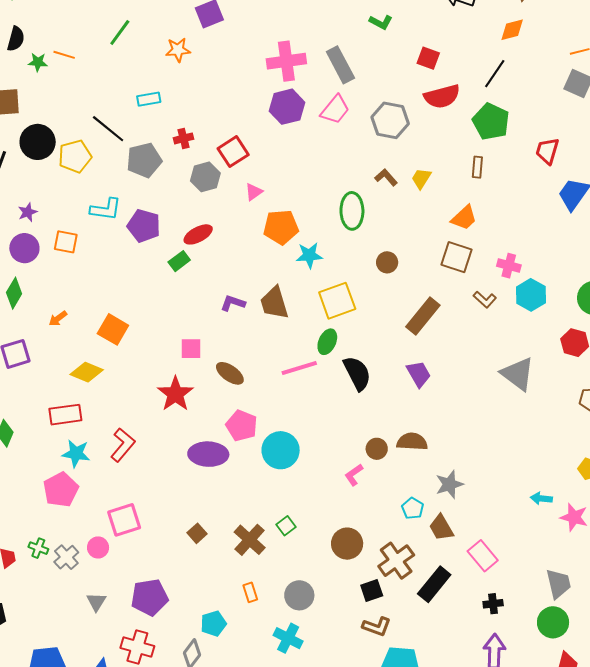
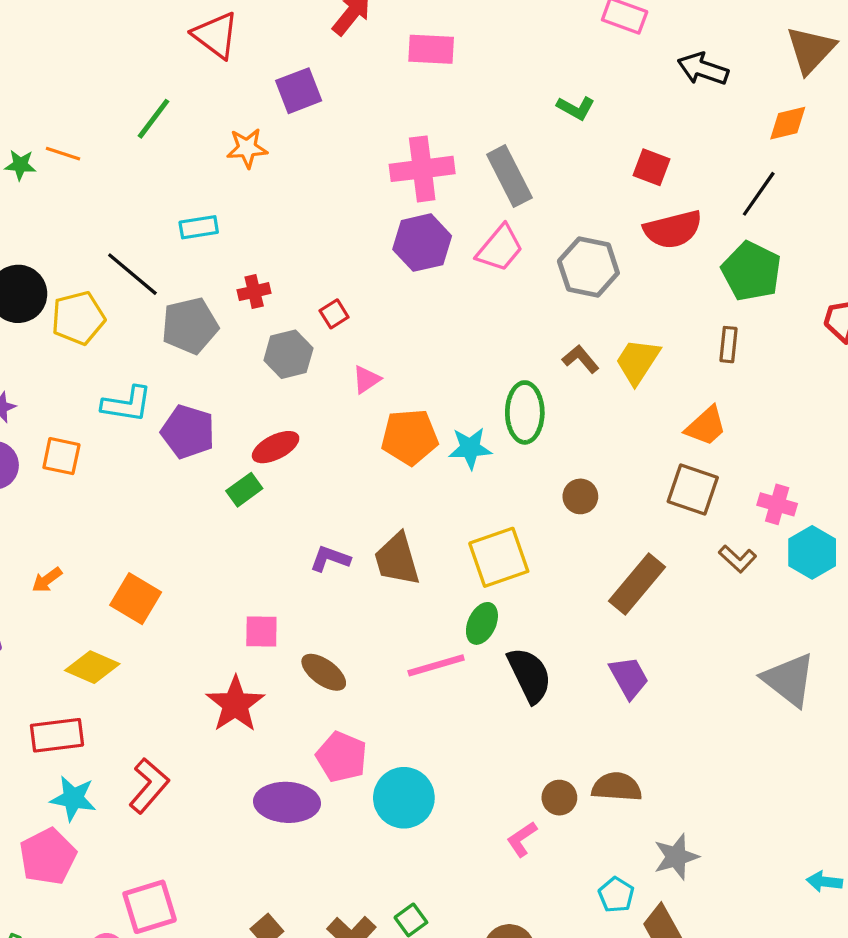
red square: (233, 152) -> (334, 314), size x0.6
yellow trapezoid: (421, 178) -> (638, 361), size x1.4
cyan star: (309, 255) -> (470, 448), moved

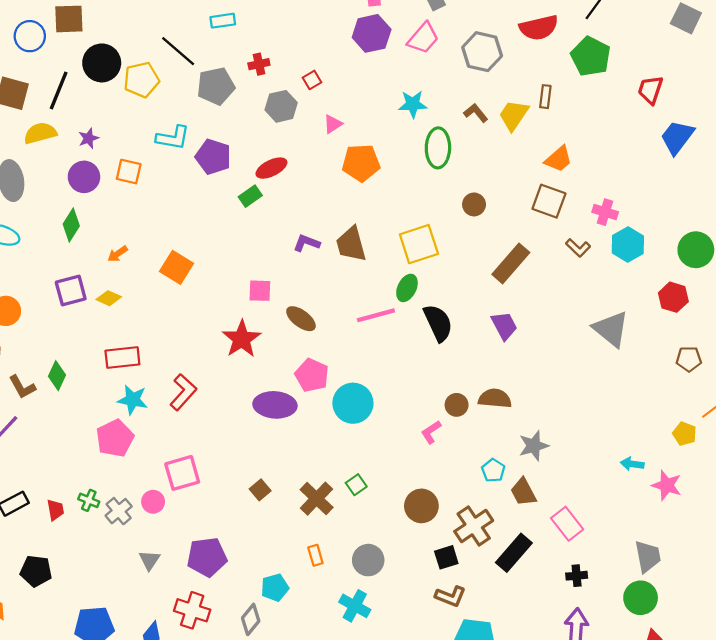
brown rectangle: (729, 345) -> (545, 97), moved
cyan star: (470, 448) -> (413, 104), moved
yellow diamond: (92, 667) -> (109, 298), moved, size x0.7

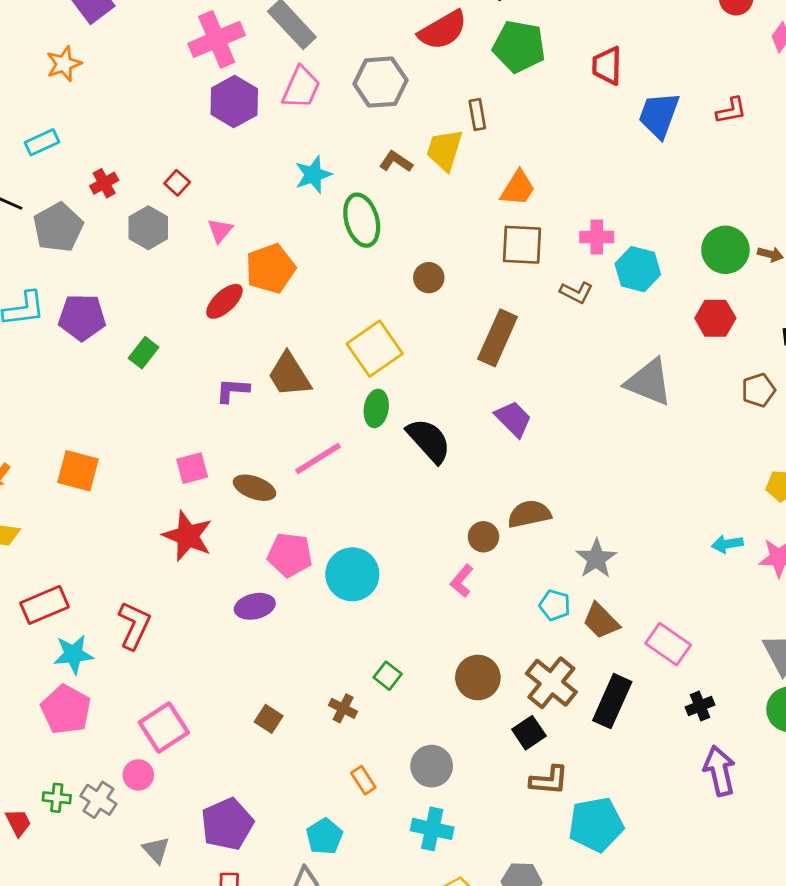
red ellipse: (271, 168) -> (224, 301), moved
pink line: (376, 315) -> (318, 458), moved
purple ellipse: (275, 405) -> (255, 606), size x0.7
brown cross: (317, 499) -> (343, 708), size x0.6

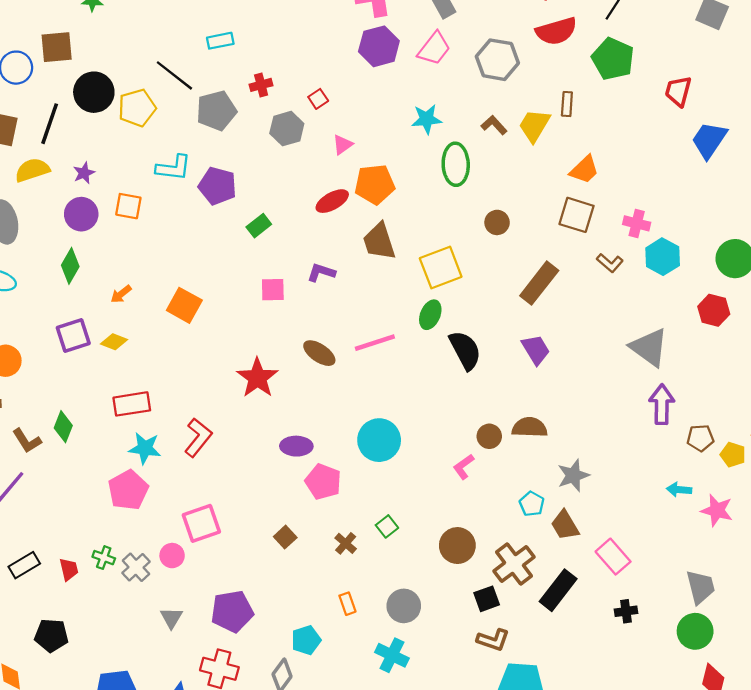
brown trapezoid: (289, 375) -> (379, 241), moved
brown pentagon: (758, 390) -> (700, 438), moved
pink square: (192, 468) -> (273, 290), moved
pink pentagon: (290, 555) -> (323, 482), moved
purple arrow: (719, 771) -> (662, 404), moved

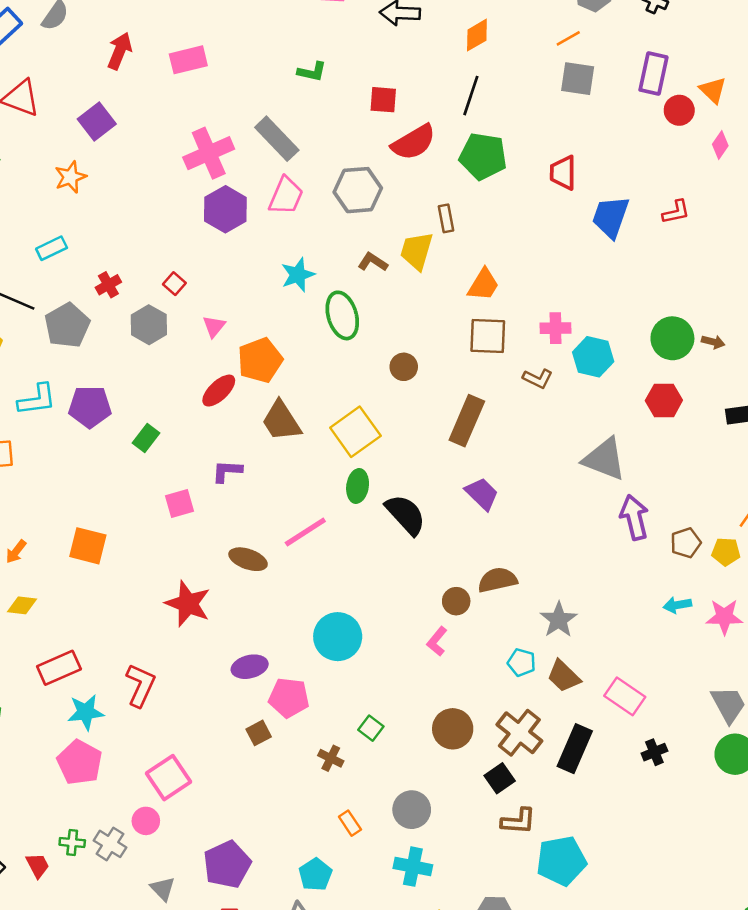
brown square: (285, 537) -> (259, 733), moved, turned 30

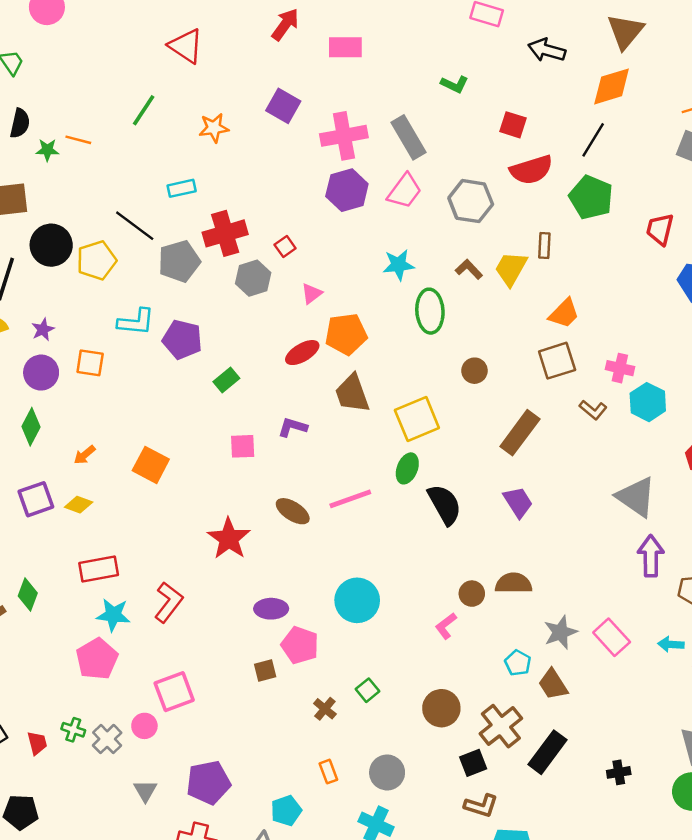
orange diamond: (477, 35) -> (612, 86), size x1.4
purple square: (97, 122) -> (283, 106), moved, turned -36
red cross: (108, 285) -> (225, 233), size x1.8
brown square: (488, 336) -> (557, 361), turned -33
pink rectangle: (625, 696) -> (612, 637), moved

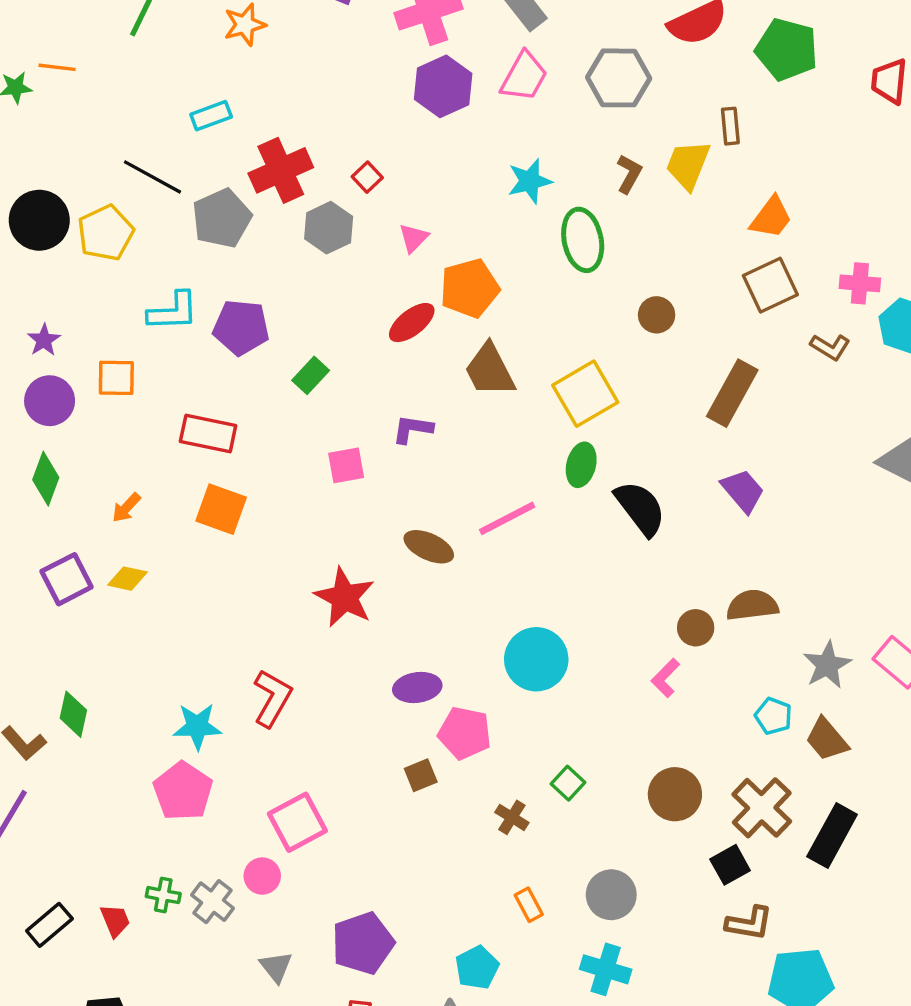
brown L-shape: (469, 269) -> (629, 174), turned 80
red rectangle: (99, 569) -> (208, 433), moved, turned 30

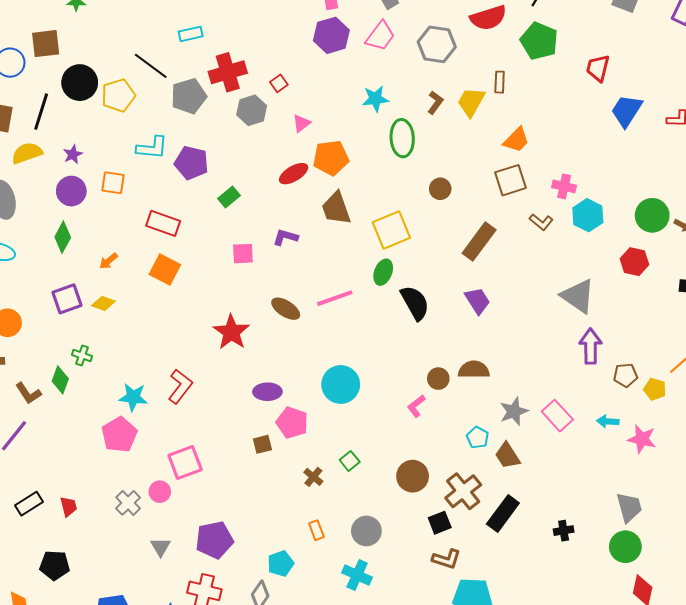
green cross: (163, 895) -> (82, 355), moved

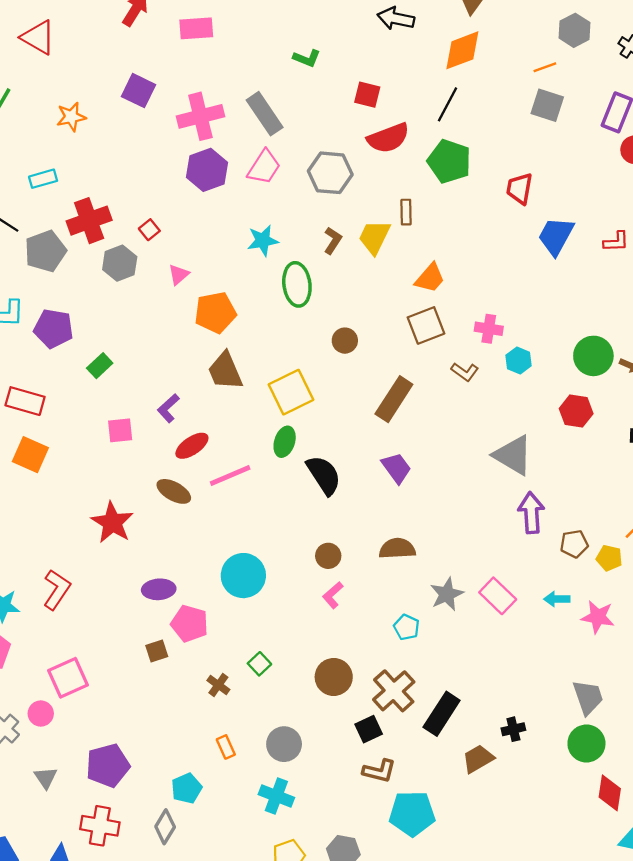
red ellipse: (294, 174) -> (192, 446), moved
cyan hexagon: (588, 215) -> (519, 361), size x0.7
purple L-shape: (285, 237) -> (168, 408), turned -55
brown circle: (438, 379) -> (328, 556), moved
brown trapezoid: (507, 456) -> (478, 759), moved, turned 96

